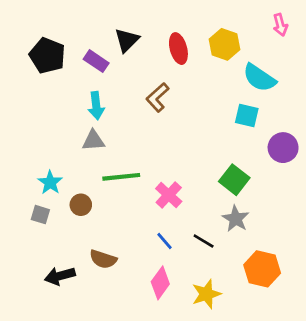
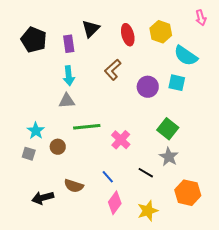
purple rectangle: (96, 61) -> (69, 44), turned 48
purple circle: (283, 148) -> (148, 87), moved
blue line: (164, 241) -> (108, 177), moved

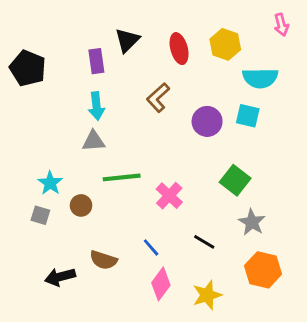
black pentagon: (34, 40) -> (28, 68), moved
cyan semicircle: (186, 56) -> (260, 78), turned -35
gray star: (169, 157) -> (252, 222), moved

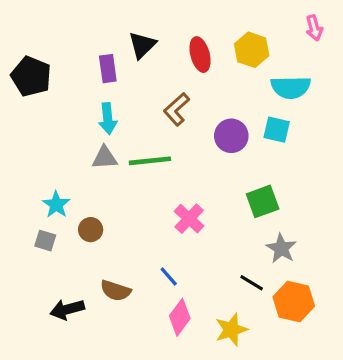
green line: (122, 177) -> (150, 161), moved
green square: (235, 180) -> (263, 201), turned 32
black line: (204, 242) -> (252, 283), moved

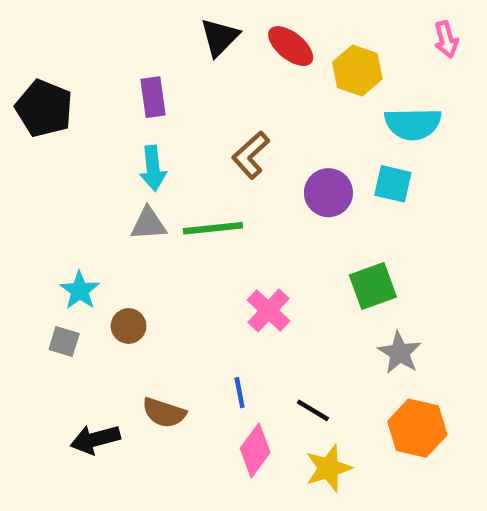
black triangle: (142, 45) -> (220, 37), moved
red ellipse: (200, 55) -> (291, 46), moved, turned -36
blue line: (169, 277) -> (240, 393), turned 30
black line: (252, 283) -> (313, 410), moved

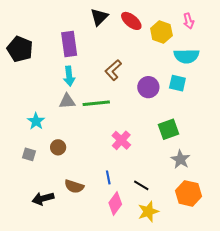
pink arrow: (446, 39) -> (188, 21), moved
purple rectangle: (153, 97) -> (69, 44), size x1.4
cyan star: (80, 290) -> (36, 121), moved

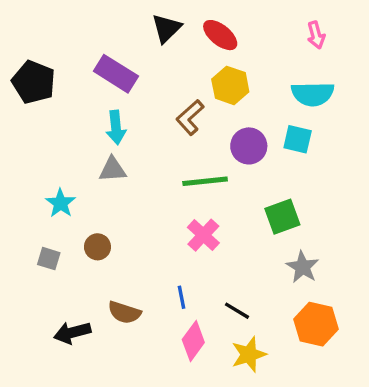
yellow hexagon: (161, 32) -> (230, 85), moved
purple rectangle: (69, 44) -> (116, 74), turned -50
green line: (96, 103) -> (205, 181), moved

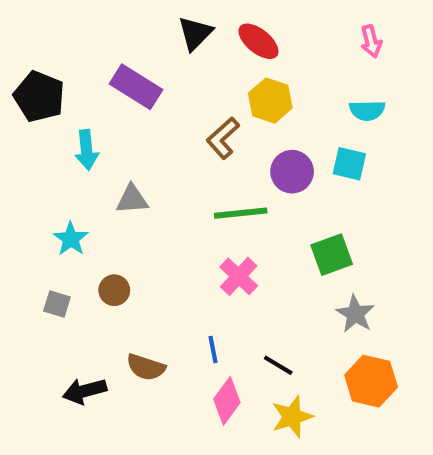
cyan semicircle: (313, 94) -> (367, 110), size x0.7
cyan arrow: (116, 127) -> (87, 150), moved

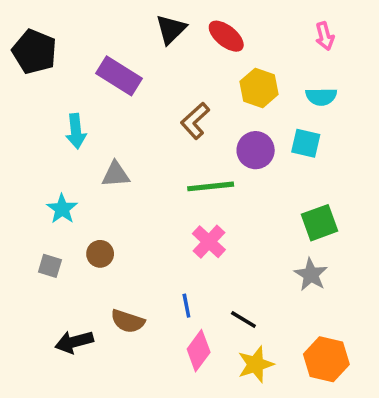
black pentagon: (39, 97) -> (34, 52), moved
yellow hexagon: (270, 101) -> (259, 88), moved
green square: (332, 255) -> (319, 223), moved
orange hexagon: (371, 381) -> (326, 359), moved

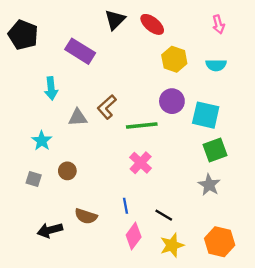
brown L-shape: (195, 121) -> (107, 107), moved
cyan square: (306, 143) -> (206, 115), moved, size x1.4

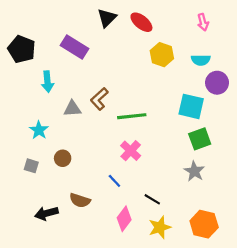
black pentagon: (23, 35) -> (22, 49), moved
purple circle: (172, 101) -> (217, 83), moved
blue line: (125, 206) -> (114, 181), moved, turned -32

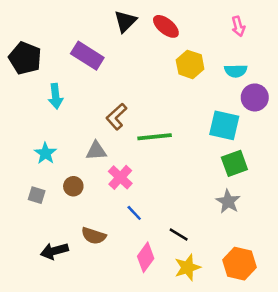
gray triangle: (72, 109) -> (96, 151), moved
pink cross: (131, 151) -> (120, 177), moved

